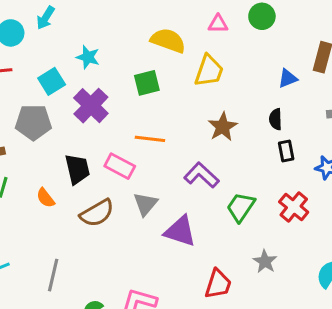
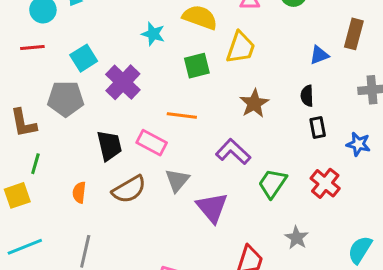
cyan star: (88, 57) -> (153, 34), moved
green square: (147, 83) -> (197, 66), moved
orange semicircle: (46, 198) -> (79, 192), moved, turned 45
purple triangle: (180, 231) -> (212, 208), turned 32

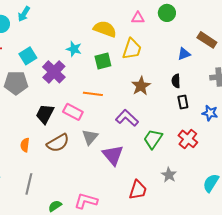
cyan star: (153, 34) -> (74, 49), moved
brown rectangle: (354, 34) -> (207, 40), turned -72
black trapezoid: (109, 146) -> (45, 114), turned -140

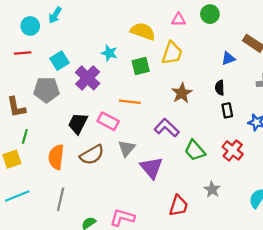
green trapezoid: (153, 139) -> (195, 150), turned -75
orange semicircle: (25, 145) -> (56, 157), size x1.6

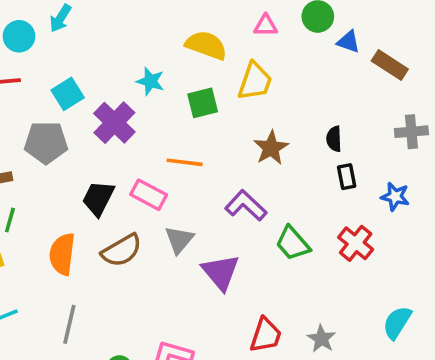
blue triangle: (228, 58) -> (348, 42), moved, turned 40
gray star: (212, 189) -> (321, 339), moved

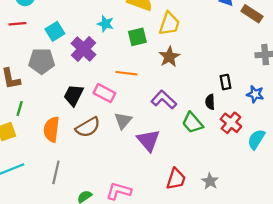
black semicircle: (334, 139) -> (210, 102), moved
brown star: (271, 148) -> (169, 57), moved
cyan semicircle: (397, 323) -> (256, 139), moved

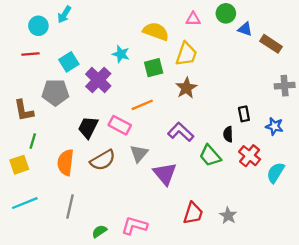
orange line: (126, 73) -> (142, 105), turned -30

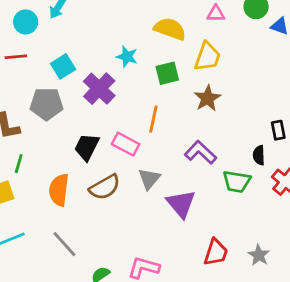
orange line: (142, 105) -> (153, 119), turned -55
green trapezoid: (210, 156) -> (237, 182), turned -40
gray line: (70, 206) -> (64, 244), turned -55

